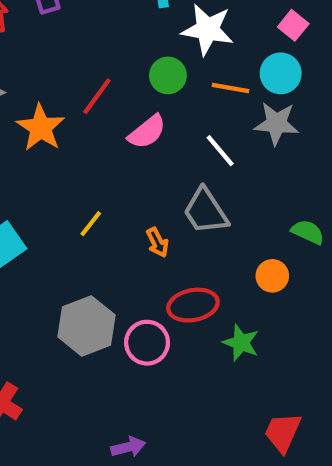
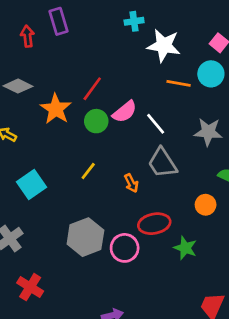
green circle: (168, 75) -> (96, 121), moved
gray star: (276, 123) -> (208, 132), moved
white line: (220, 151) -> (156, 124), moved

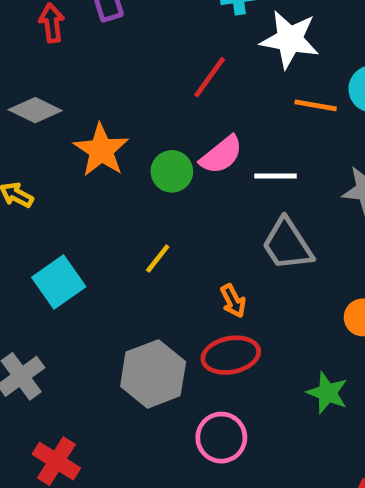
red line: (92, 89) -> (210, 77), moved
white line: (156, 124) -> (276, 176), turned -50
orange arrow: (131, 183) -> (233, 301), moved
red ellipse: (154, 224) -> (231, 355), moved
pink circle: (125, 248) -> (221, 438), moved

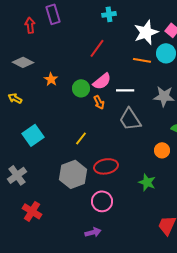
white star: (290, 39) -> (146, 32), moved, turned -30
orange star: (101, 150) -> (51, 79), size x0.6
yellow line: (158, 259) -> (81, 138), moved
orange arrow: (233, 301) -> (99, 102), moved

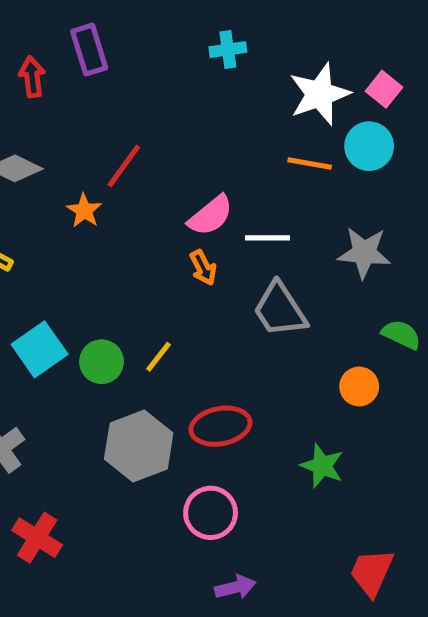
red line: (97, 48) -> (124, 166), moved
green circle: (81, 88) -> (102, 362), moved
purple arrow: (93, 232) -> (235, 587), moved

